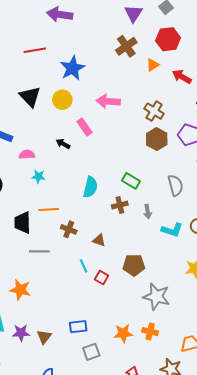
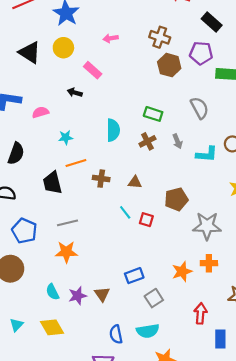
pink arrow: (108, 101) -> (111, 38), size x0.6
cyan star: (38, 176) -> (66, 137), moved
gray line: (39, 251) -> (67, 223), moved

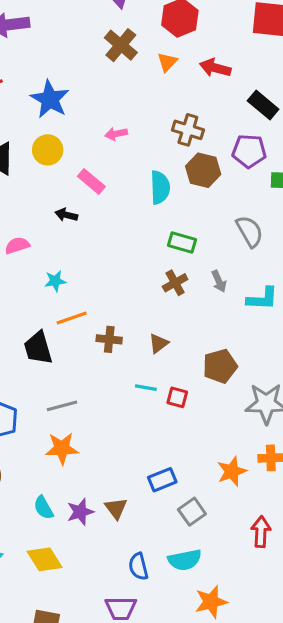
cyan semicircle: (113, 130) -> (160, 187), moved
brown triangle: (135, 182) -> (159, 343), turned -40
cyan line: (125, 212) -> (146, 388), turned -40

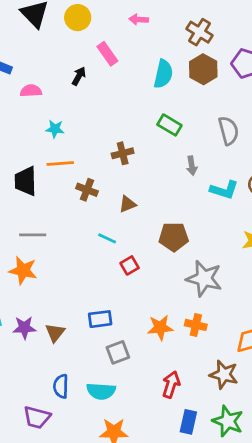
black arrow: (66, 215) -> (79, 76), turned 90
brown cross: (175, 283) -> (123, 153), moved
red square: (177, 397) -> (130, 265), moved, turned 30

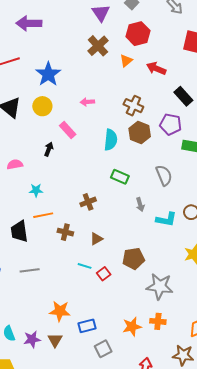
red square: (130, 265) -> (104, 274), moved
orange star: (23, 270) -> (60, 311), moved

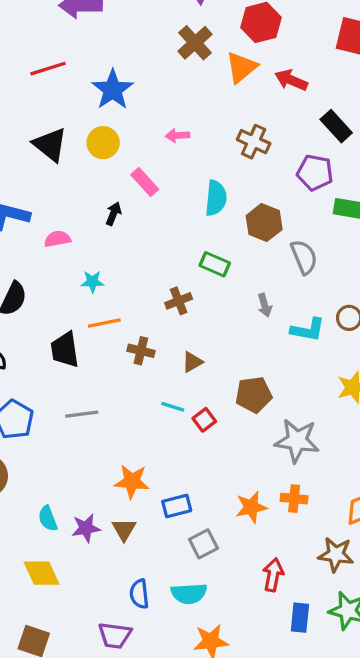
orange triangle: (126, 61) -> (241, 67), size x1.5
brown hexagon: (140, 133) -> (264, 223), moved
green rectangle: (120, 177) -> (215, 264), moved

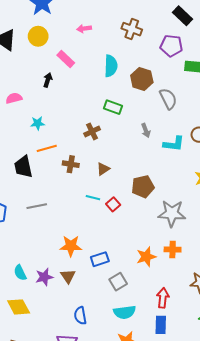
cyan semicircle: (189, 594) -> (125, 312), moved
blue rectangle: (300, 618) -> (161, 325), moved

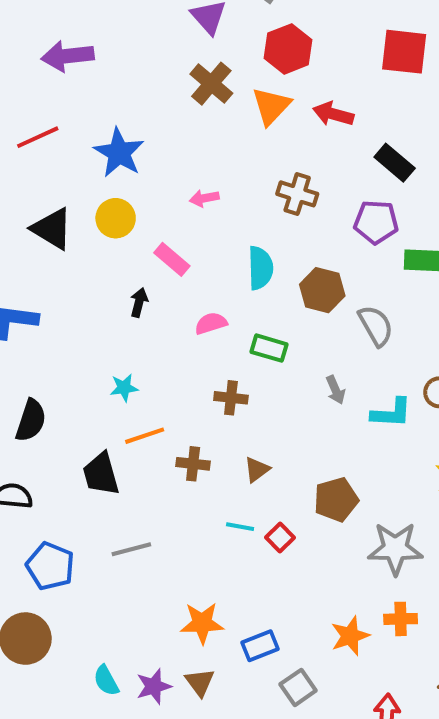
pink semicircle: (14, 98) -> (211, 323), moved
brown cross: (92, 131) -> (231, 398), turned 35

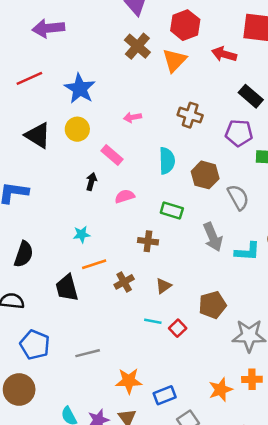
red arrow: (333, 114) -> (224, 54), moved
pink semicircle: (211, 323) -> (125, 196), moved
gray arrow: (336, 390) -> (213, 237), size x1.6
brown cross: (193, 464) -> (124, 282), turned -36
gray line: (131, 549) -> (88, 353), moved

